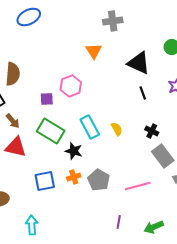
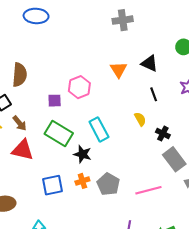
blue ellipse: (29, 17) -> (36, 16), turned 30
orange triangle: (94, 51) -> (119, 70), moved
black triangle: (139, 63) -> (149, 63), size x0.7
yellow semicircle: (117, 129) -> (140, 119), moved

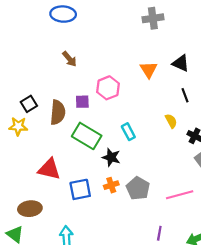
brown semicircle: (20, 75) -> (58, 112), moved
brown arrow: (20, 123) -> (70, 59), moved
cyan rectangle: (99, 129) -> (128, 132), size x0.7
red triangle: (23, 150) -> (49, 169), moved

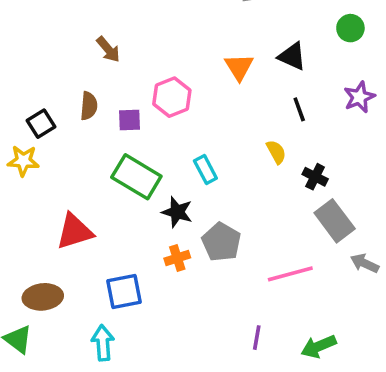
brown semicircle: (58, 112) -> (89, 106), moved, size x0.7
red triangle: (49, 169) -> (75, 231), turned -30
gray pentagon: (138, 188) -> (221, 242), moved
blue square: (80, 189) -> (124, 292), moved

